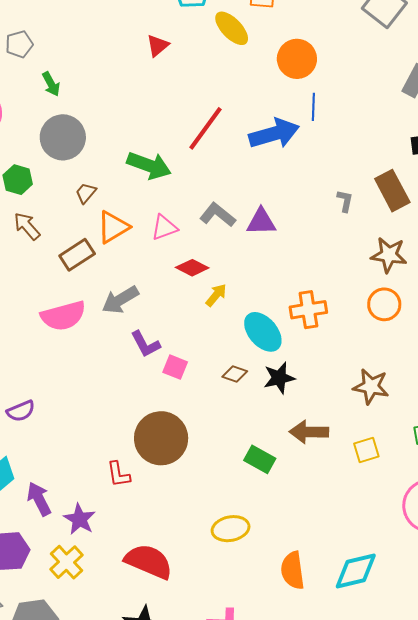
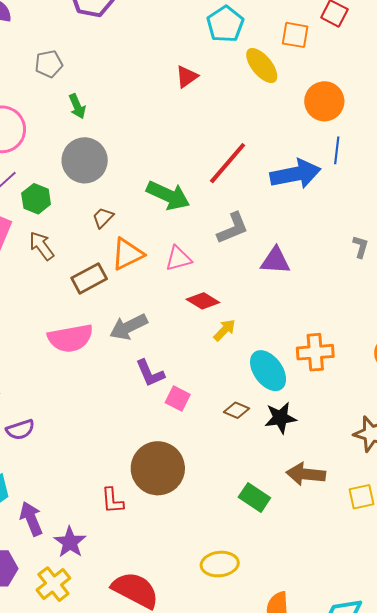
gray L-shape: (218, 215) -> (233, 228), moved, turned 114

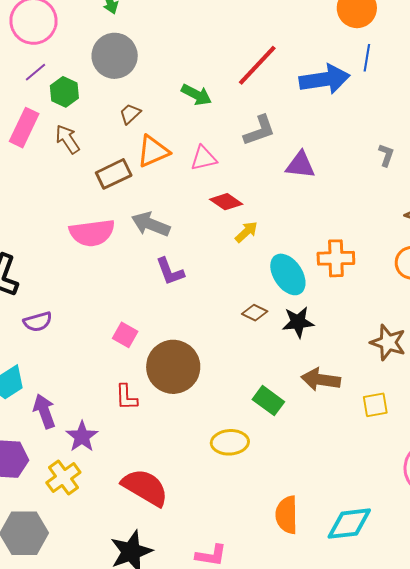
green arrow: (168, 195) -> (196, 95), size x0.7
gray arrow: (129, 327) -> (151, 224), turned 45
pink square: (178, 399) -> (125, 335), moved
yellow ellipse: (220, 564) -> (230, 442), moved

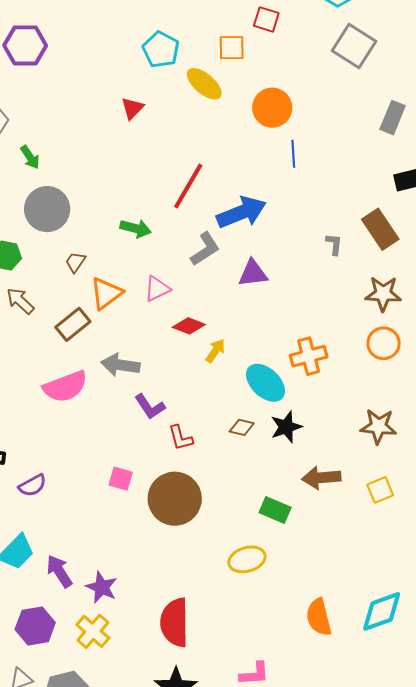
blue arrow: (325, 79) -> (241, 212), moved
red L-shape: (126, 397) -> (181, 438), moved
red semicircle: (145, 487) -> (175, 622), turned -108

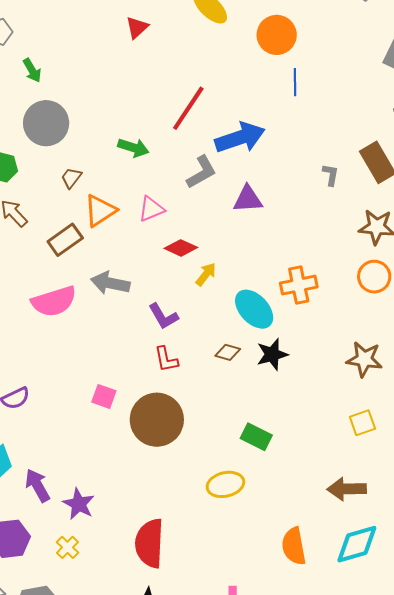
purple L-shape: (150, 407) -> (163, 316), moved
brown arrow: (321, 478) -> (347, 489), moved
yellow cross: (93, 631) -> (67, 547), size x0.7

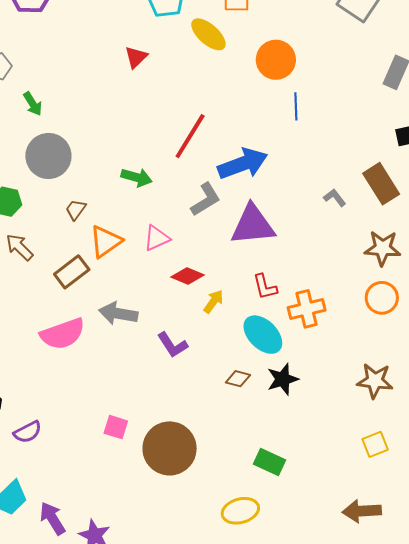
gray L-shape: (331, 175) -> (335, 198), turned -45
purple triangle: (248, 199) -> (253, 225), size x1.5
red L-shape: (166, 359) -> (265, 287), moved

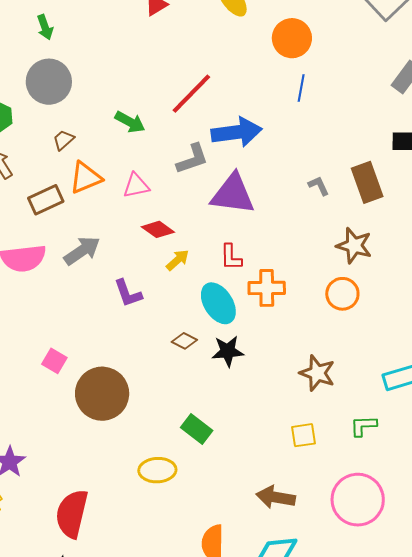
gray arrow: (118, 313) -> (82, 251), turned 123

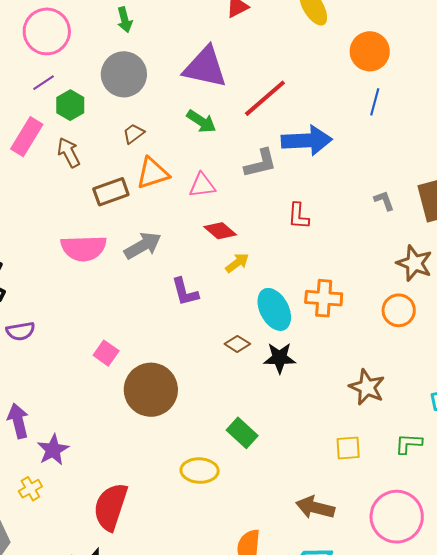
purple triangle: (233, 194) -> (205, 67), moved
red L-shape: (231, 257) -> (298, 216), moved

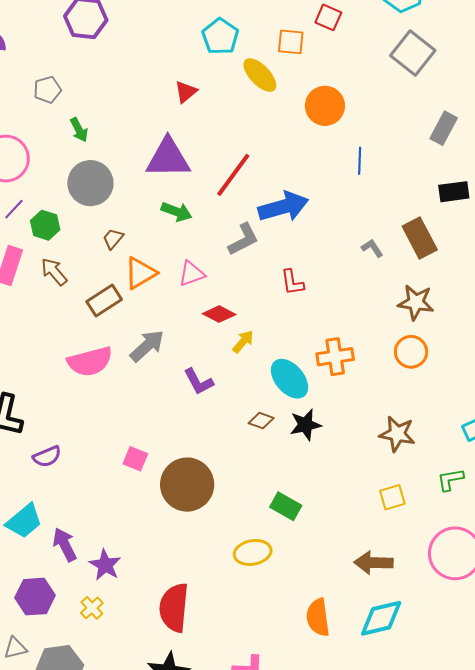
blue line: (375, 102) -> (360, 161), moved

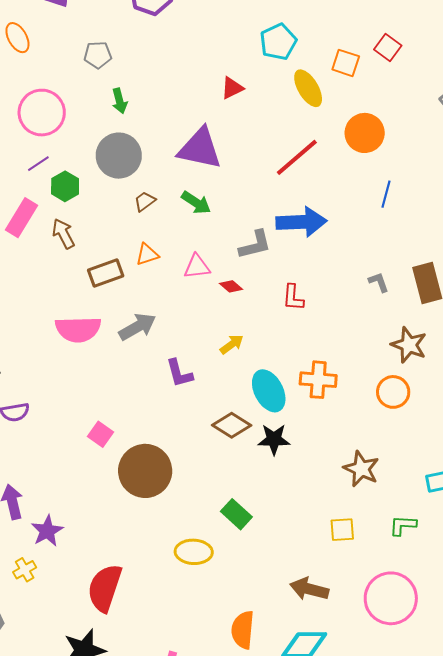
red line: (233, 175) -> (297, 157), moved
brown trapezoid: (113, 239) -> (145, 201), moved
orange triangle: (140, 273) -> (147, 254), size x0.7
red diamond: (219, 314) -> (231, 286), moved, size x0.7
brown diamond: (261, 421) -> (232, 425), size x1.5

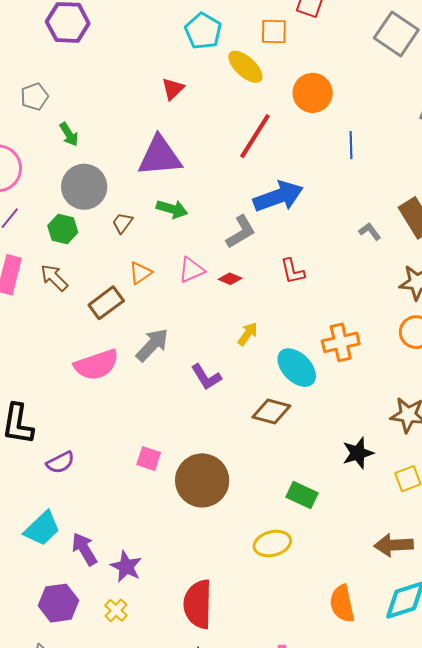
green hexagon: (65, 186) -> (63, 229), moved
black star: (274, 439) -> (358, 453), moved

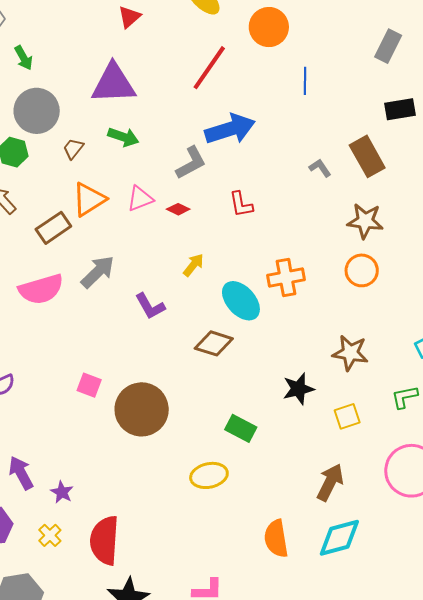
orange triangle: (140, 273) -> (89, 199), size x1.5
brown arrow: (394, 545) -> (330, 482), turned 117
purple star: (126, 567) -> (62, 492), size x0.7
red semicircle: (198, 604) -> (105, 540), moved

